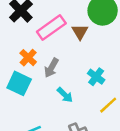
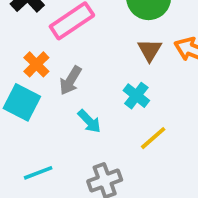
brown triangle: (80, 32) -> (150, 50), moved

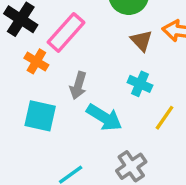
orange cross: (36, 64) -> (36, 61), moved
cyan arrow: (89, 121) -> (104, 117), size x1.5

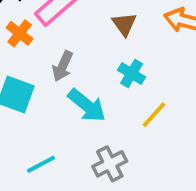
brown triangle: (141, 41) -> (124, 24), moved

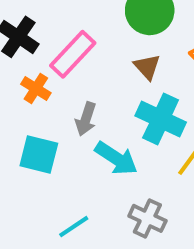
cyan cross: (132, 73) -> (161, 119), size x1.6
gray cross: (110, 164) -> (147, 218), turned -32

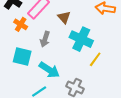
brown triangle: (147, 67) -> (64, 17), moved
cyan arrow: (116, 158) -> (49, 70), moved

